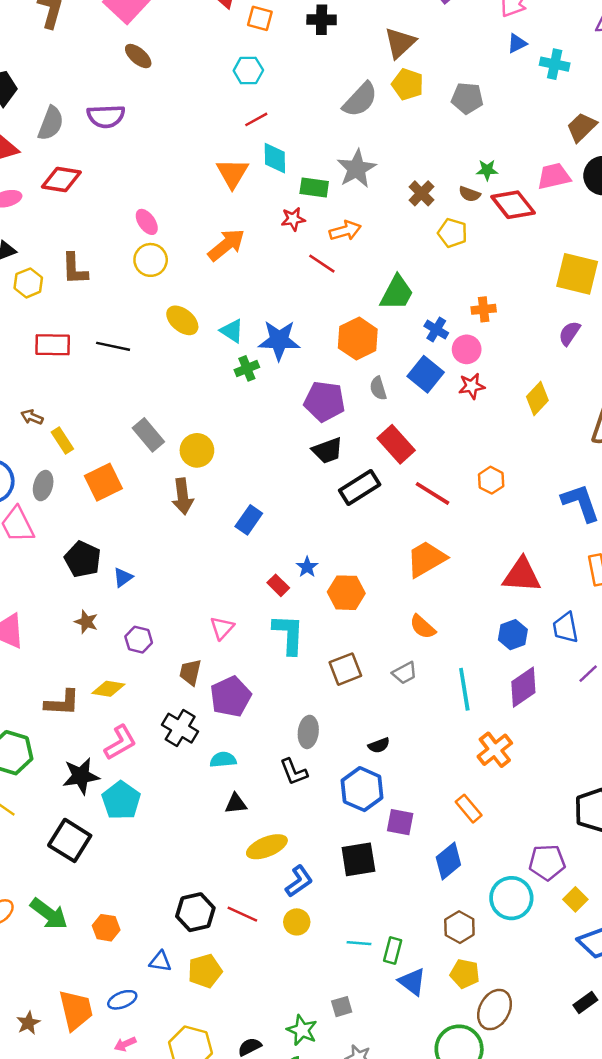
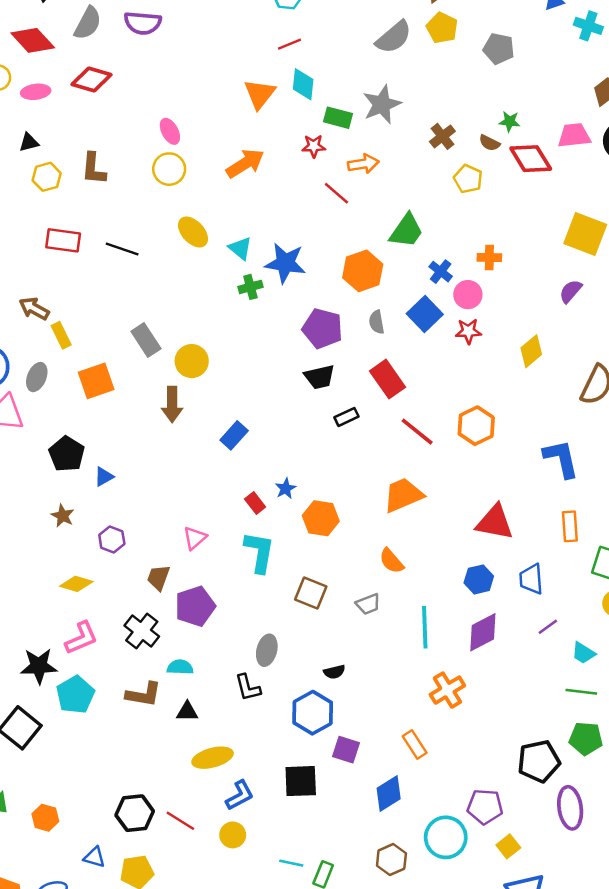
brown arrow: (32, 417) -> (34, 309), size x1.4
orange hexagon: (491, 480) -> (476, 426), size x1.4
black rectangle: (360, 487) -> (347, 417), size x0.6
brown square: (345, 669) -> (311, 593), turned 36
brown L-shape: (62, 703) -> (144, 694), moved

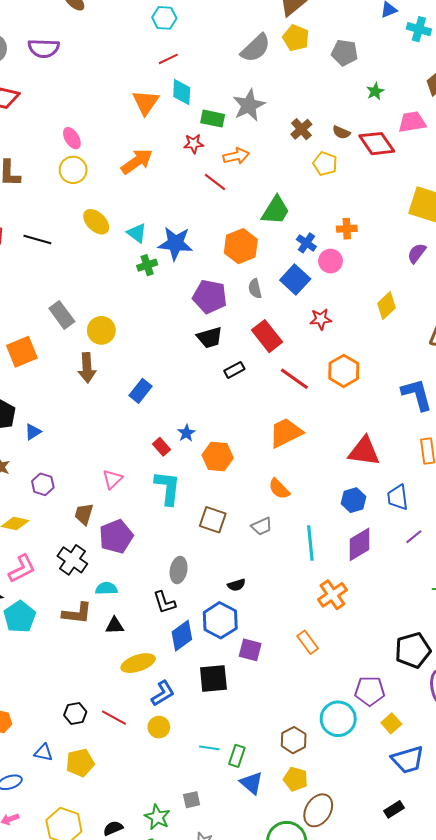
green star: (510, 121) -> (375, 91), moved, turned -30
red star: (468, 331) -> (321, 319), moved
blue diamond: (389, 793) -> (182, 636), moved
black hexagon: (135, 813) -> (75, 713), size x0.7

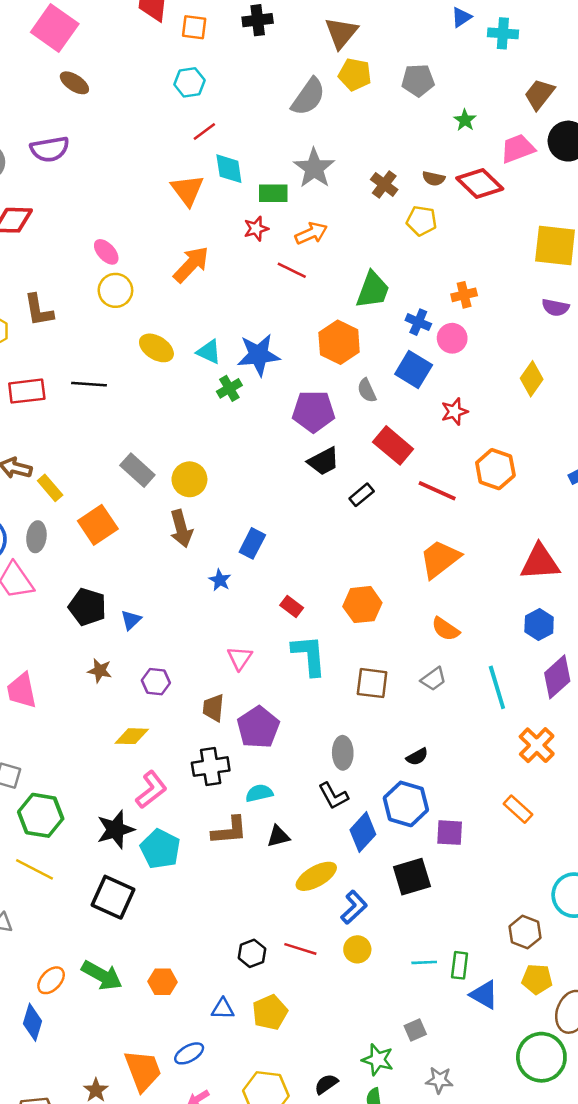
purple semicircle: (417, 253) -> (555, 307), turned -105
blue star: (186, 433) -> (220, 580), moved
black cross: (72, 560) -> (211, 767), turned -32

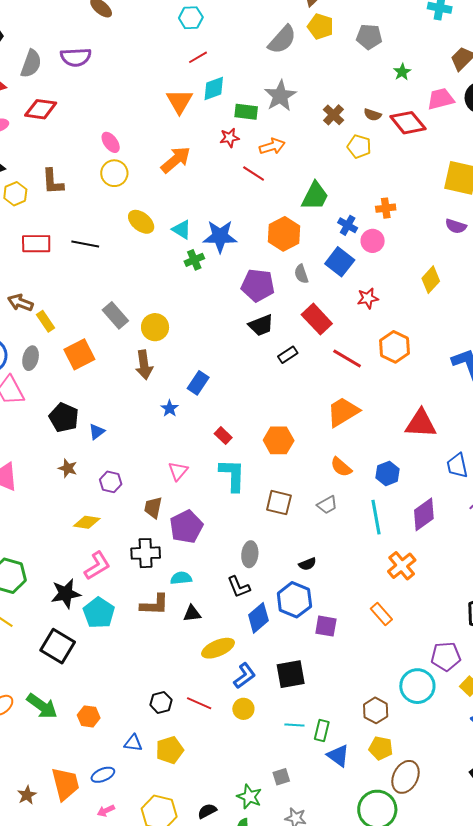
cyan diamond: (229, 169) -> (214, 89), turned 72
blue hexagon: (539, 624) -> (388, 473), moved
black square: (412, 877) -> (291, 674), moved

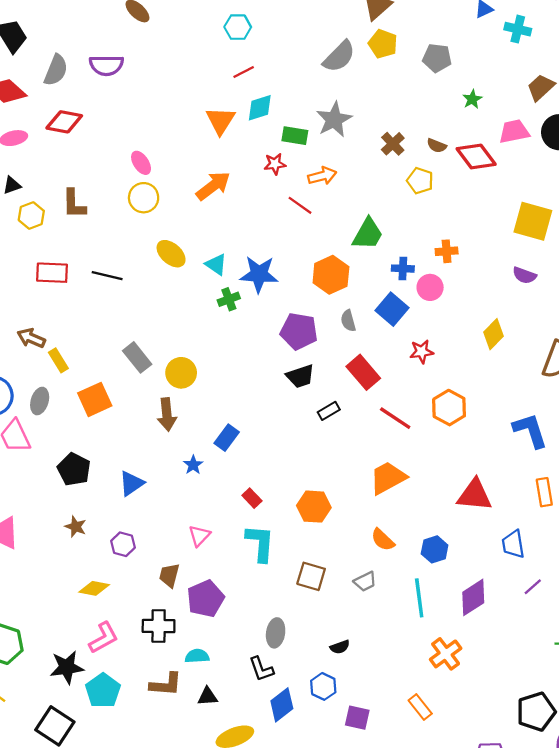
blue cross: (348, 225) -> (403, 269), turned -30
blue triangle: (97, 432) -> (131, 483), moved, size x1.4
blue hexagon: (294, 600) -> (323, 686), size x0.7

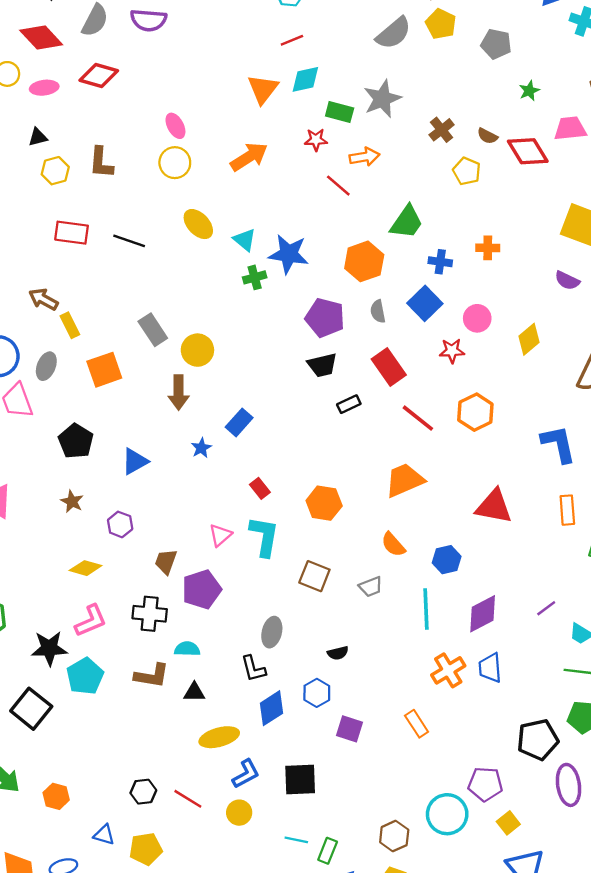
pink circle: (430, 287) -> (477, 318), moved
pink triangle: (199, 536) -> (220, 535), moved
blue trapezoid: (513, 544) -> (490, 668), moved

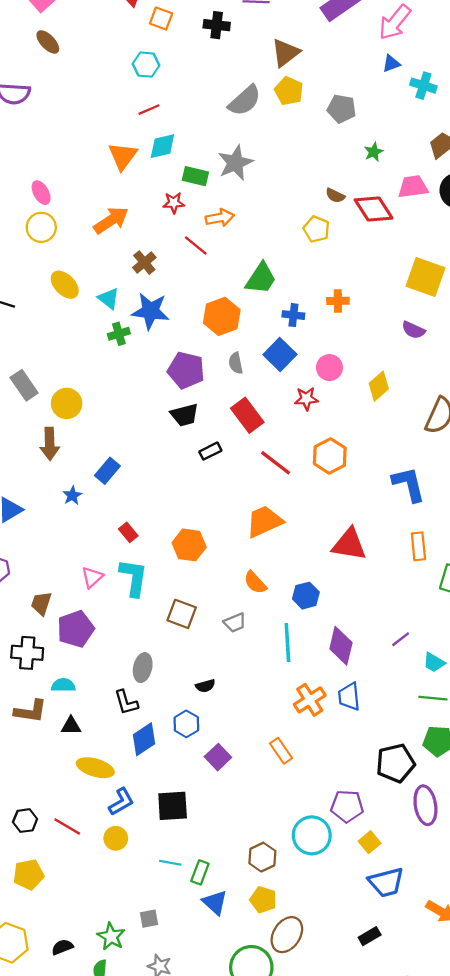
brown cross: (442, 130) -> (144, 263), moved
purple diamond: (483, 614) -> (341, 646), turned -48
purple square: (349, 729) -> (218, 757), turned 30
yellow ellipse: (219, 737) -> (95, 768), turned 33

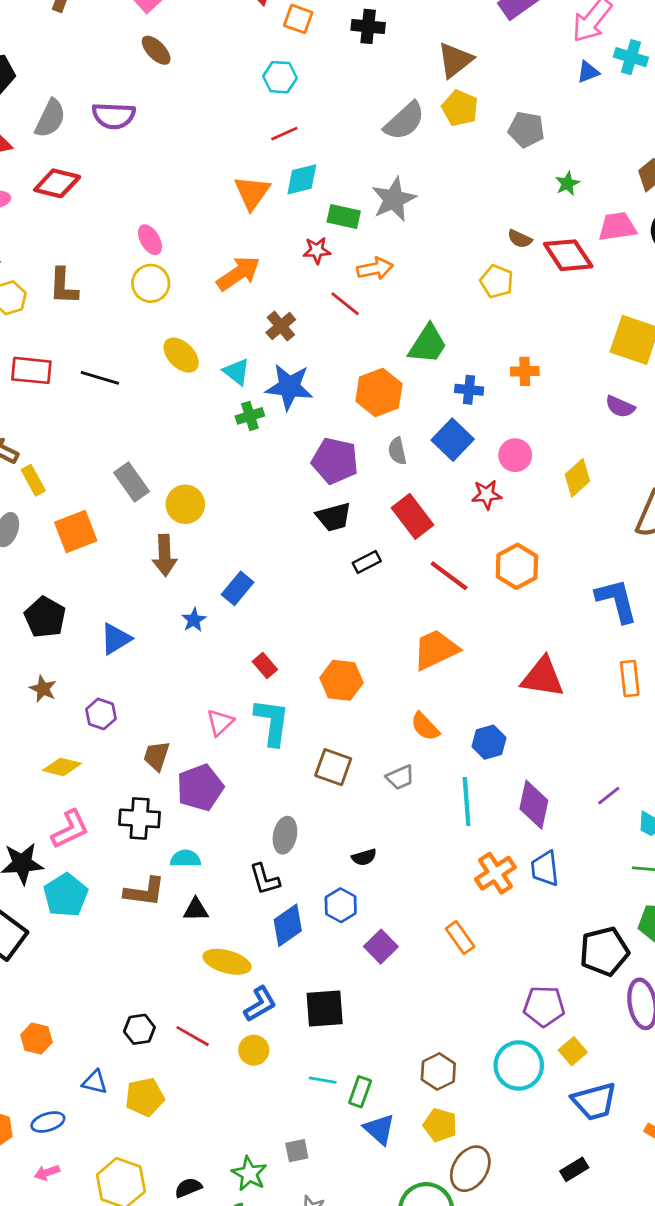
cyan cross: (423, 86) -> (631, 57), moved
cyan circle: (312, 835) -> (519, 1065), moved

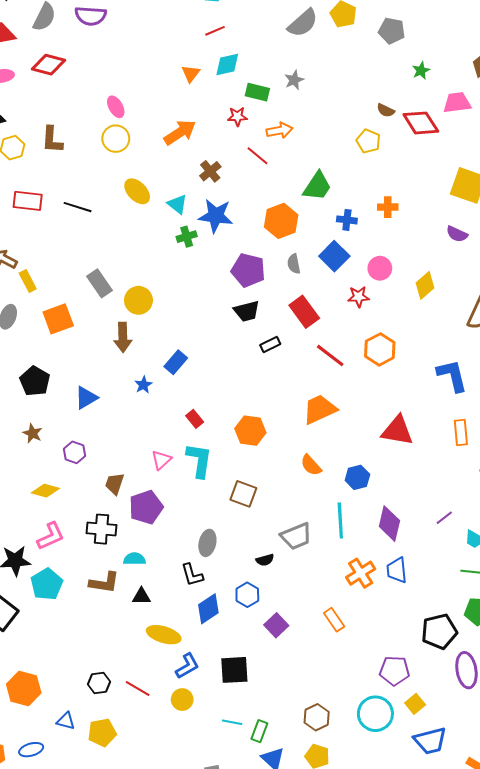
orange triangle: (252, 193) -> (191, 74), size x0.7
gray star: (394, 199) -> (294, 80), size x0.6
gray trapezoid: (400, 777) -> (296, 536), moved, size x1.5
orange hexagon: (36, 1039) -> (24, 689), size x1.5

